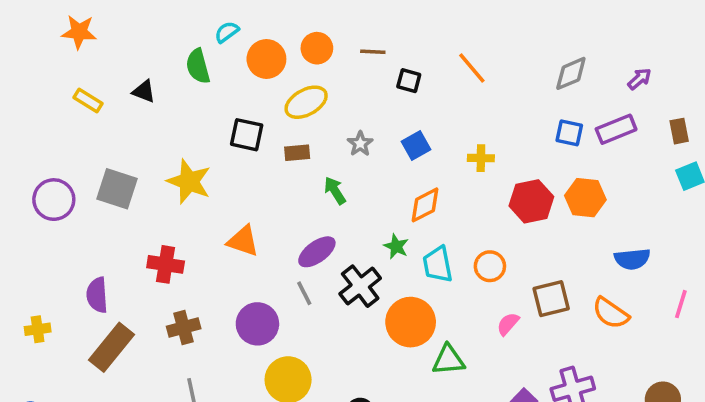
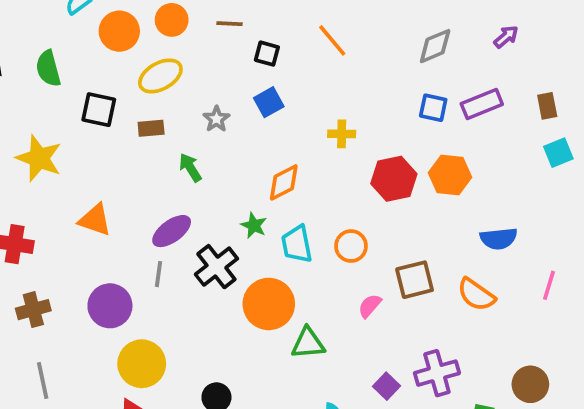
green semicircle: (198, 66) -> (48, 69), moved
purple arrow: (639, 79) -> (506, 37), moved
blue square: (416, 145) -> (269, 102), moved
gray line: (304, 293) -> (159, 274), turned 35

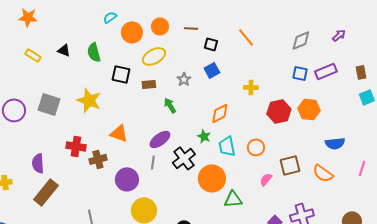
brown cross: (33, 310) -> (98, 159), moved

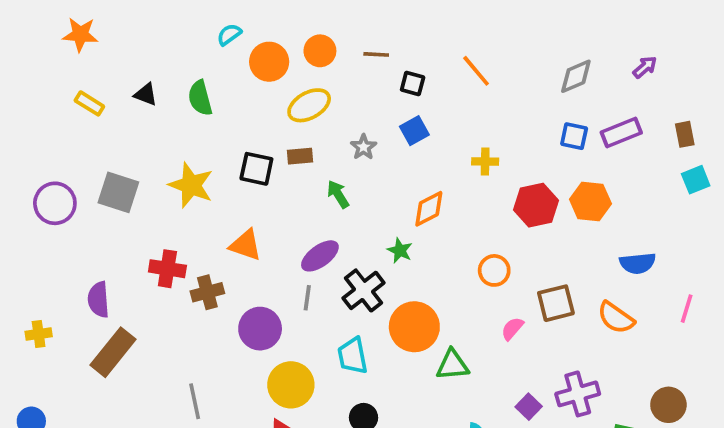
black square: (121, 74) -> (256, 169), moved
cyan trapezoid: (227, 146) -> (353, 356), moved

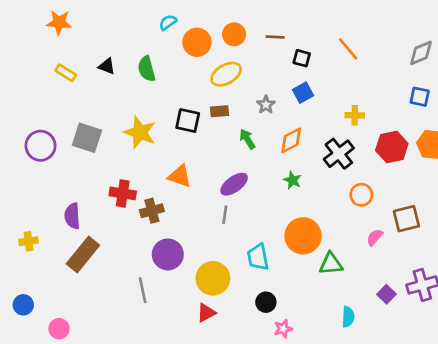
orange diamond: (429, 209) -> (291, 140), moved
black cross: (364, 290) -> (339, 154), moved
purple circle: (260, 329) -> (168, 254), moved

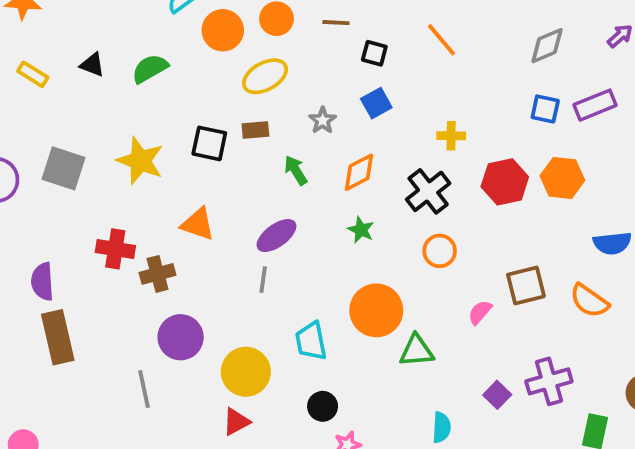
green semicircle: (147, 69) -> (150, 69), turned 75
orange circle: (361, 195) -> (440, 251), moved
brown rectangle: (83, 254) -> (58, 337), turned -52

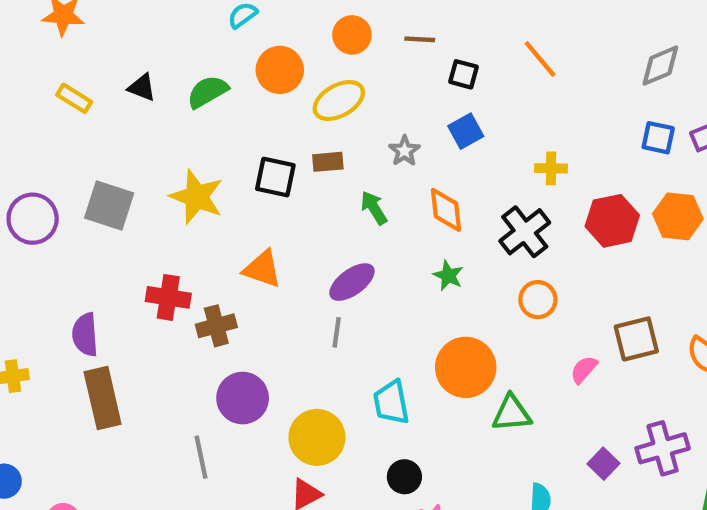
orange circle: (223, 30) -> (280, 70), moved
orange diamond: (359, 172) -> (446, 210), turned -69

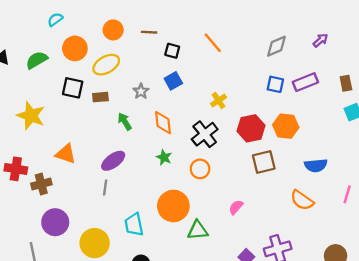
yellow cross: (551, 168) -> (219, 101), turned -35
black square: (275, 177) -> (73, 88), moved
orange circle: (538, 300) -> (200, 169), moved
brown square: (636, 339) -> (264, 162), moved

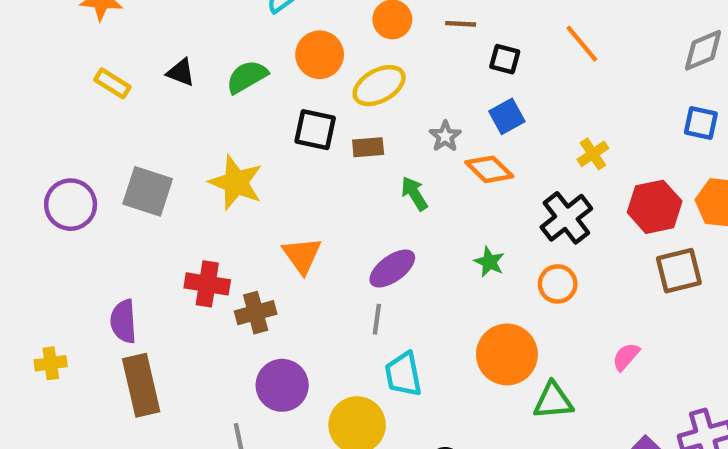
orange diamond: (163, 123) -> (489, 169), moved, turned -40
orange triangle: (66, 154) -> (302, 255), turned 35
cyan trapezoid: (134, 225) -> (403, 374), moved

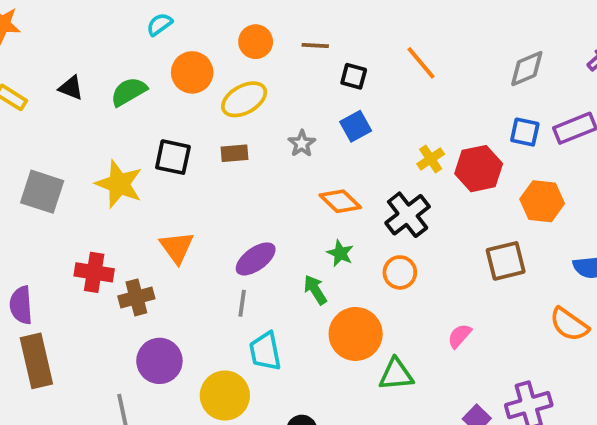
black square: (315, 130) -> (173, 157), moved
orange diamond: (489, 169) -> (340, 201), moved
green arrow: (414, 194) -> (315, 290), moved
red hexagon: (655, 207) -> (479, 169), moved

